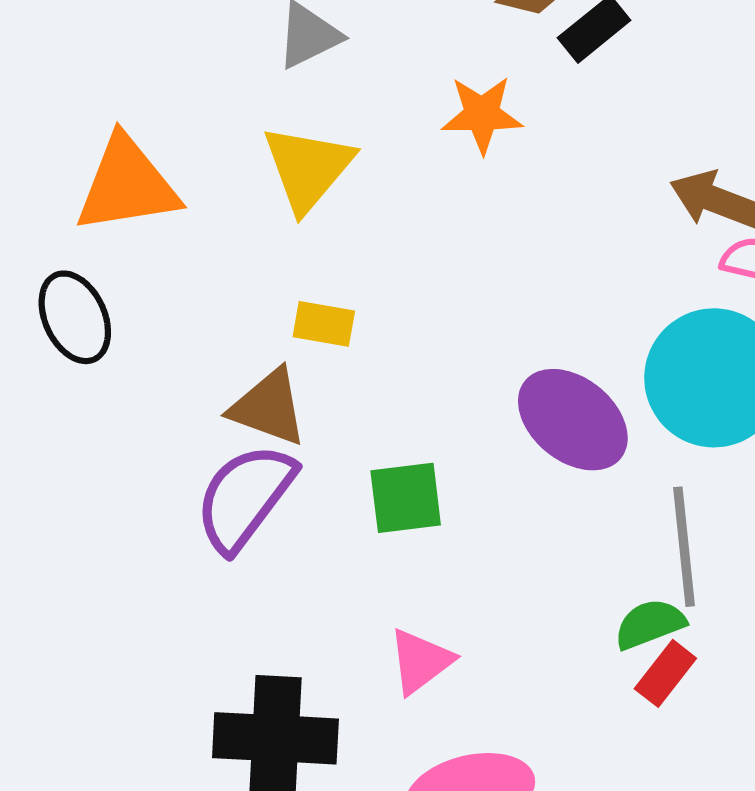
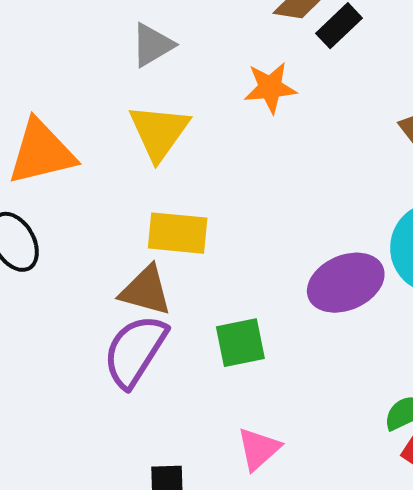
yellow rectangle: (324, 324) -> (178, 233), size x1.5
purple ellipse: (573, 420) -> (346, 283), turned -58

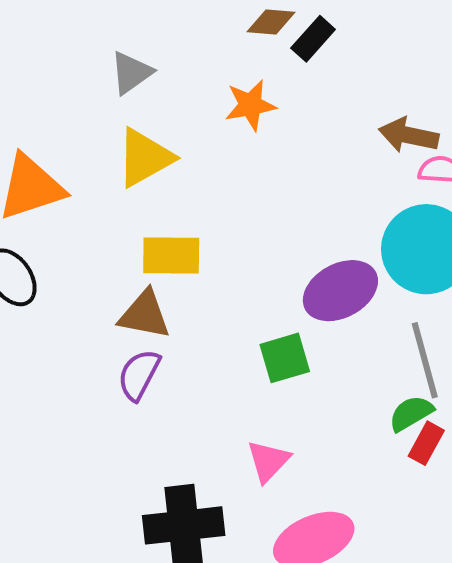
yellow triangle: (159, 132) -> (145, 158), turned 30
green square: (240, 343) -> (285, 358), moved
purple semicircle: (135, 351) -> (139, 375), size x0.7

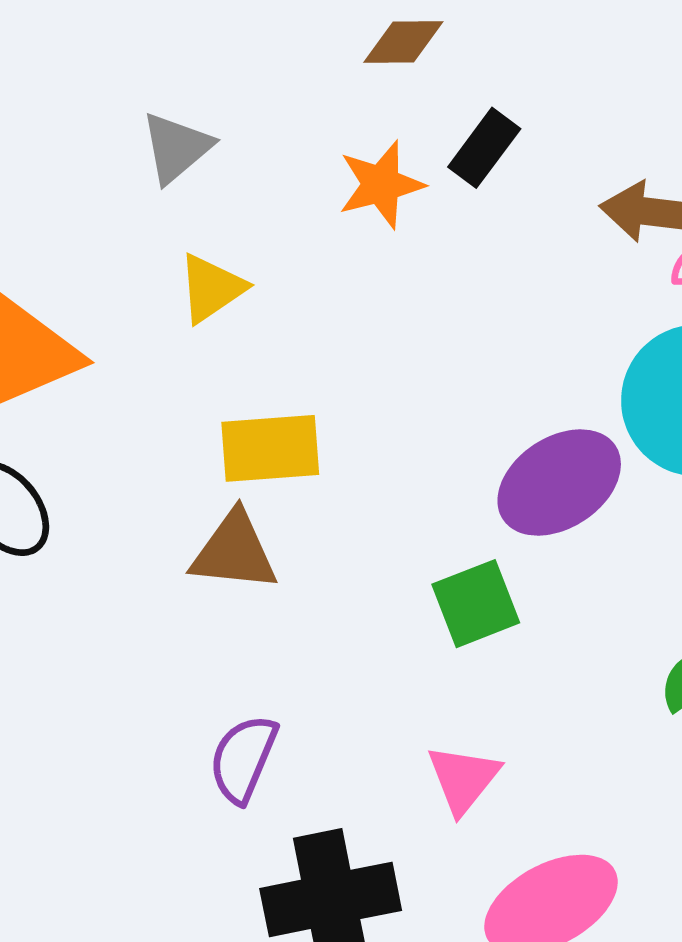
black rectangle: (313, 39) -> (484, 148), moved
yellow triangle: (145, 158) -> (211, 288), size x0.7
purple semicircle: (139, 375) -> (243, 759), moved

